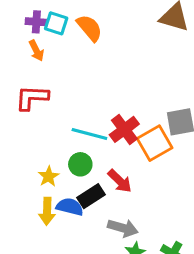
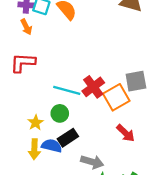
red arrow: (120, 181) -> (126, 133), moved

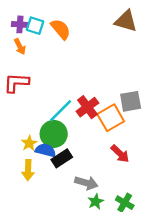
cyan line: (67, 90) -> (61, 111), turned -60
green circle: (60, 113) -> (54, 134), size x1.5
blue semicircle: (52, 146) -> (46, 150), moved

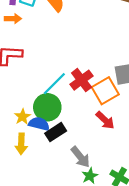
orange arrow: (20, 47) -> (13, 19), turned -63
red arrow: (120, 154) -> (105, 120), moved
gray arrow: (86, 183) -> (80, 157), turned 35

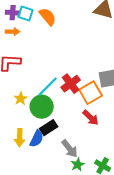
yellow star: (22, 117) -> (21, 99), moved
blue semicircle: (39, 124) -> (37, 139), moved, turned 102

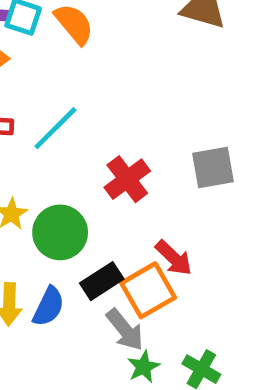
cyan line: (48, 87) -> (55, 128), moved
orange square: (91, 93) -> (148, 290), moved
black rectangle: (49, 128) -> (102, 281), moved

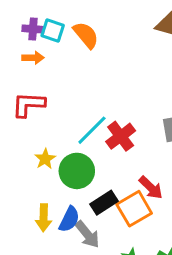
cyan line: (55, 128) -> (92, 130), moved
gray arrow: (125, 330) -> (87, 234), moved

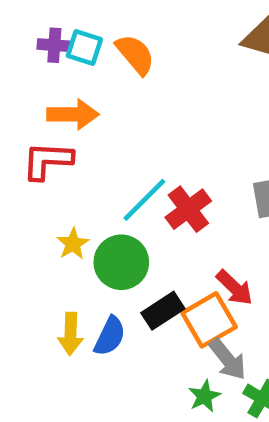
orange arrow: (33, 58) -> (73, 114), moved, size x1.5
gray arrow: (87, 234) -> (228, 359), moved

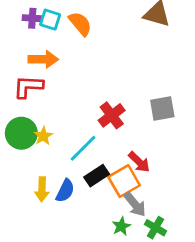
cyan line: (144, 200) -> (83, 148), moved
green circle: (121, 262) -> (21, 133), moved

